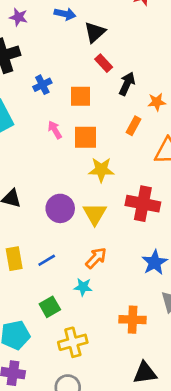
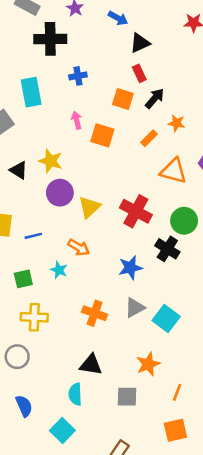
orange square: (80, 96) -> (123, 99), moved
yellow star: (101, 170) -> (50, 161), moved
orange arrow: (96, 258) -> (79, 247), turned 60

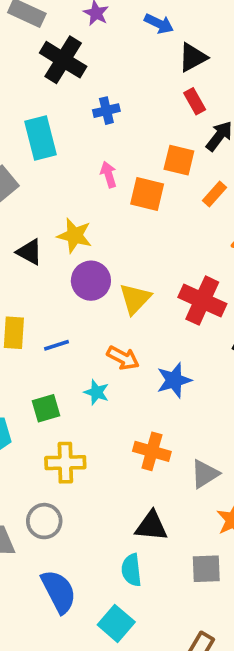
black cross: (50, 39) -> (63, 60), turned 36
orange square: (123, 99) -> (179, 160), moved
blue star: (130, 268) -> (174, 380), moved
gray triangle: (135, 308) -> (205, 474), moved
blue semicircle: (24, 406) -> (59, 591), size x1.4

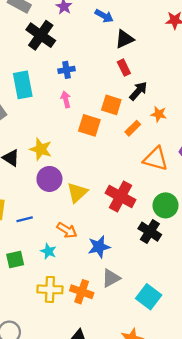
pink arrow: (109, 175) -> (66, 99), moved
yellow cross: (65, 463) -> (50, 289), moved
gray triangle: (205, 474) -> (111, 278), moved

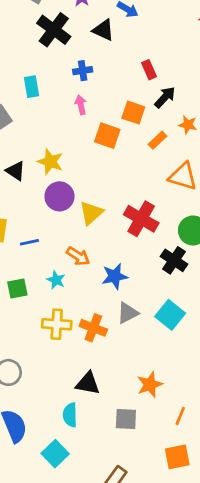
black triangle: (124, 39) -> (103, 30), moved, turned 48
cyan rectangle: (23, 85) -> (31, 87), size x0.7
cyan square: (149, 297) -> (170, 315), moved

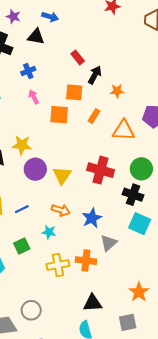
orange rectangle: (157, 140) -> (94, 116), moved
cyan square: (170, 315) -> (140, 224), moved

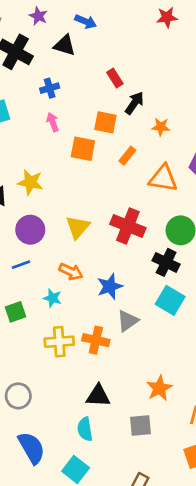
purple circle: (35, 169) -> (30, 230), moved

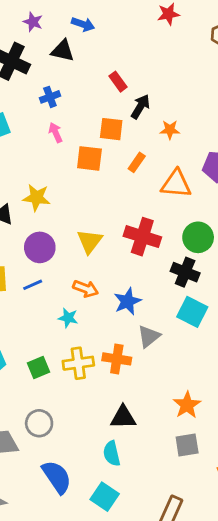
green square: (15, 312) -> (38, 368), moved
gray square: (141, 425) -> (187, 445), moved

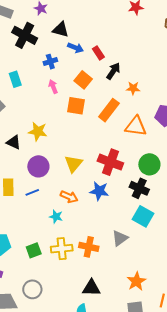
blue arrow: (83, 24) -> (75, 48), moved
orange square: (111, 129) -> (83, 80), moved, turned 30
orange rectangle: (137, 162) -> (109, 110), size x1.6
blue star: (128, 301) -> (99, 191), moved, turned 30
gray triangle: (149, 336) -> (120, 238), moved

